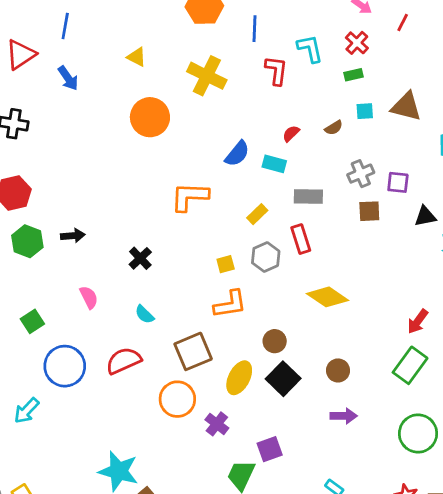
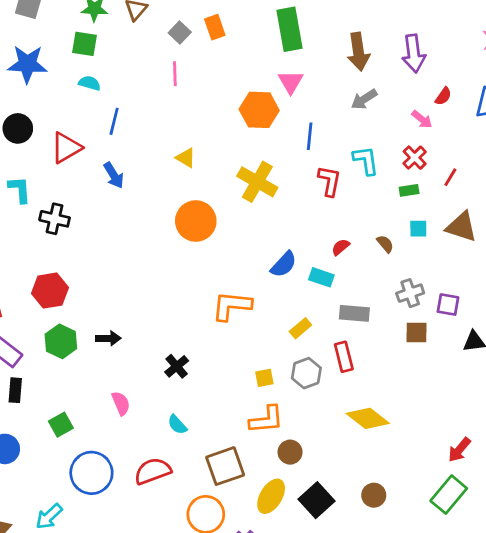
red line: (403, 22) -> (450, 177), moved
brown semicircle: (334, 128) -> (385, 244), turned -102
brown circle: (275, 341) -> (290, 452), moved

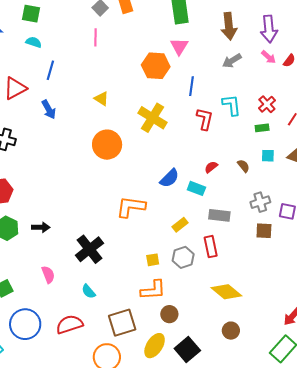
pink arrow: (422, 119) -> (269, 57), moved
black cross: (177, 366) -> (90, 249), size x1.6
brown circle: (374, 495) -> (231, 331), moved

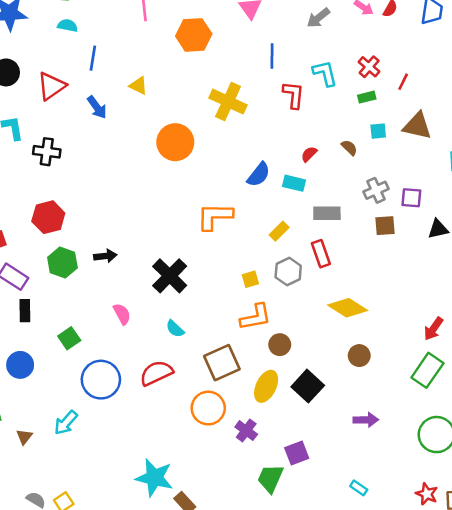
orange hexagon: (156, 66) -> (194, 35), moved
yellow triangle: (101, 99) -> (138, 86), moved

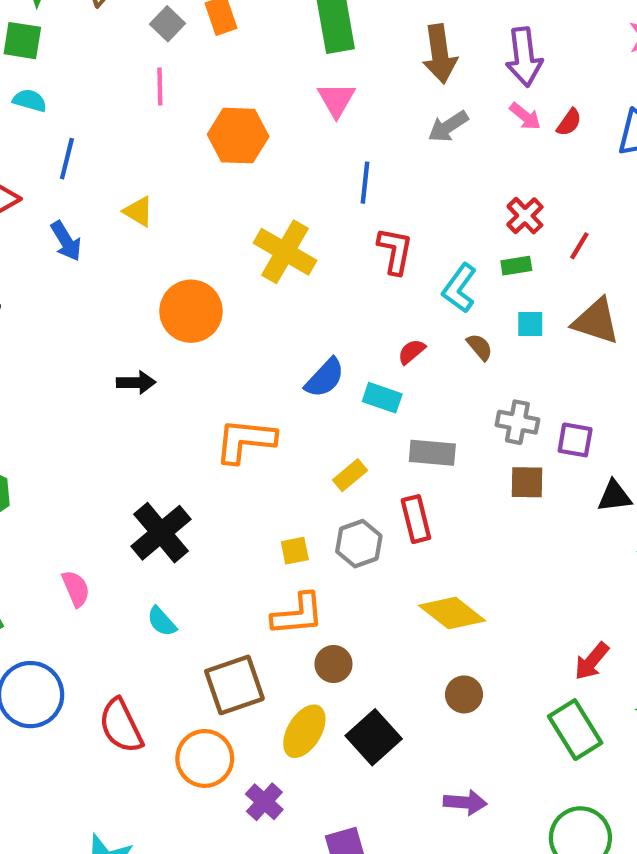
cyan L-shape: (325, 73) -> (459, 288), moved, turned -136
gray cross: (376, 190) -> (517, 422), turned 30
black arrow: (105, 256) -> (136, 382), moved
green rectangle: (427, 370) -> (575, 730), turned -72
red semicircle: (156, 373) -> (121, 726), moved, turned -96

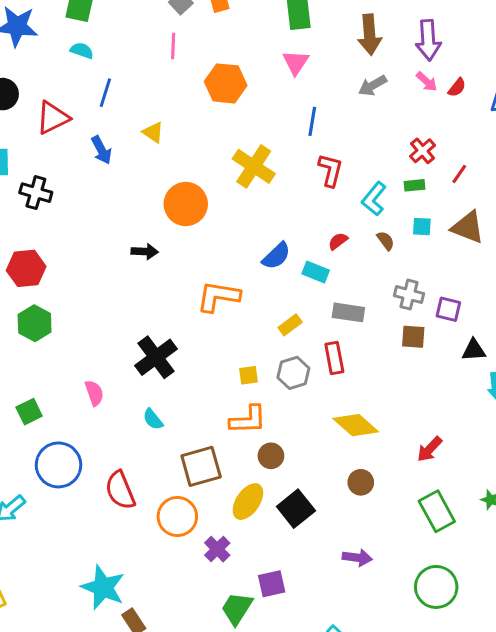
red arrow: (592, 661) -> (430, 449), moved

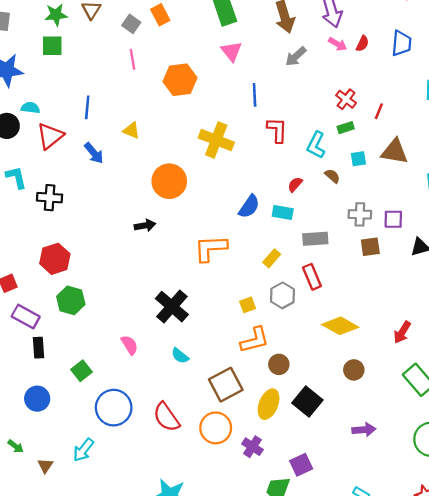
cyan semicircle: (82, 51) -> (30, 108), moved

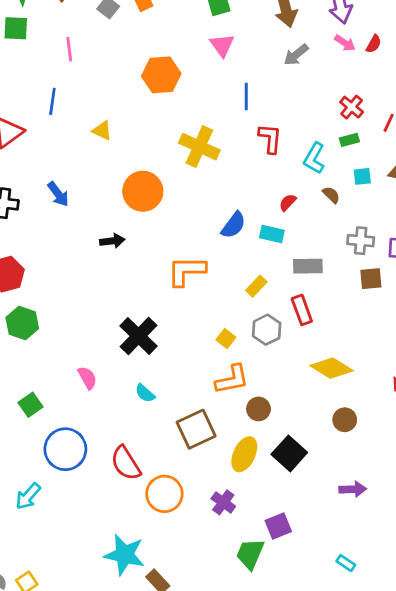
pink line: (132, 59) -> (69, 49), moved
blue arrow: (94, 153) -> (58, 194), moved
yellow square: (248, 305) -> (226, 339), turned -35
orange circle: (216, 428) -> (164, 494), moved

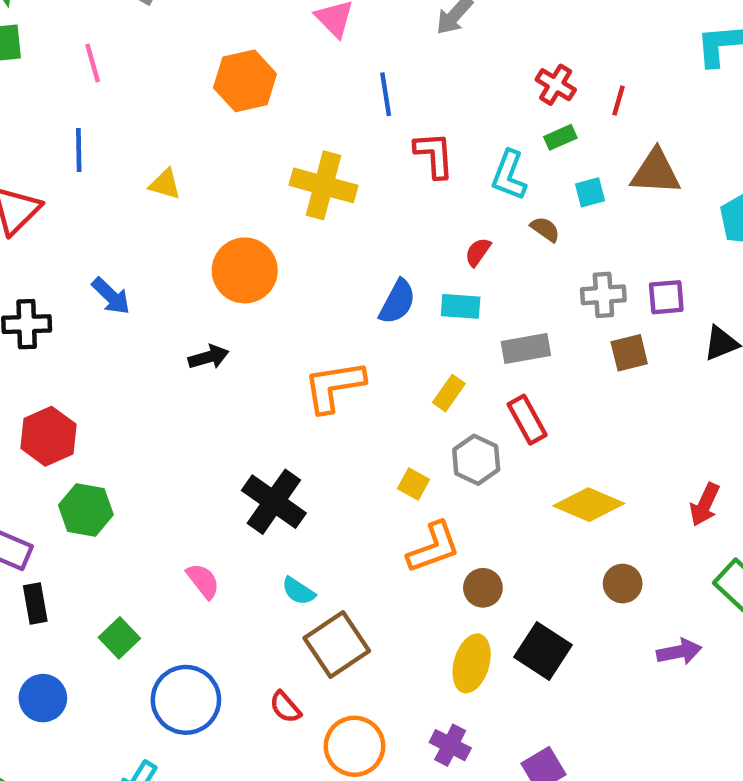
brown square: (196, 429) -> (337, 645), moved
red semicircle: (126, 463) -> (285, 707), size x0.6
purple arrow: (353, 489) -> (679, 652), moved

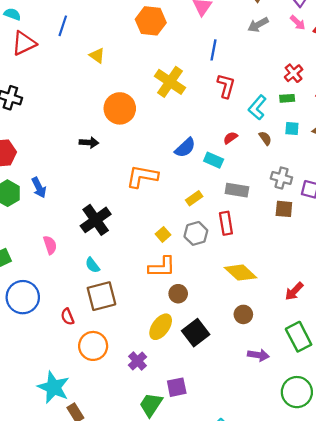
blue arrow: (111, 296) -> (39, 188), moved

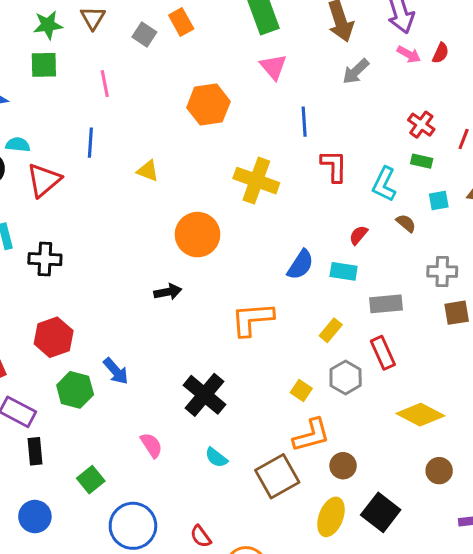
green rectangle: (287, 98) -> (422, 161), turned 32
brown square: (101, 296) -> (277, 476), moved

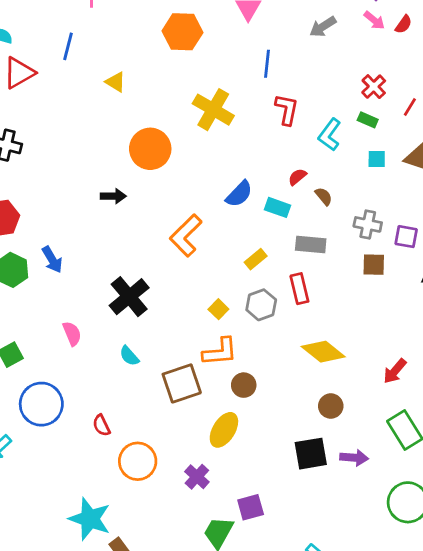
brown semicircle: (406, 223) -> (324, 196), moved
orange L-shape: (252, 319) -> (186, 236), turned -51
black square: (381, 512) -> (311, 454), moved, turned 32

